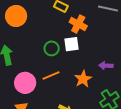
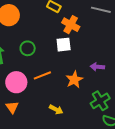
green circle: (52, 48) -> (28, 48), moved

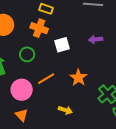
orange cross: (71, 25) -> (39, 28), moved
purple arrow: (97, 67) -> (96, 39), moved

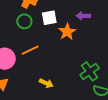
green circle: (27, 54) -> (24, 21), moved
orange star: (78, 78) -> (67, 32), moved

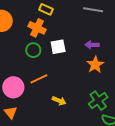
orange star: (67, 32) -> (95, 65), moved
yellow arrow: (46, 83) -> (59, 101), moved

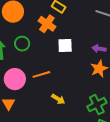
green circle: (33, 50) -> (22, 44), moved

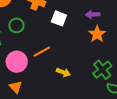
white square: (65, 45) -> (59, 18), turned 35

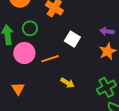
white square: (59, 18) -> (72, 39), moved
pink circle: (17, 62) -> (24, 53), moved

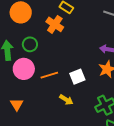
white square: (72, 39) -> (77, 77), moved, turned 35

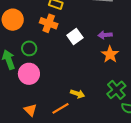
orange line: (49, 75) -> (61, 108), moved
white square: (77, 77) -> (75, 36), moved

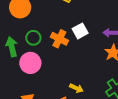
orange cross: (49, 23) -> (59, 39), moved

